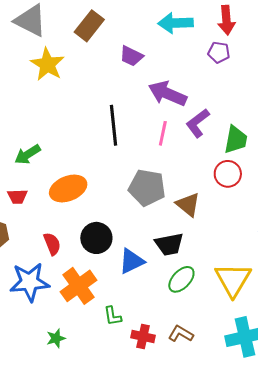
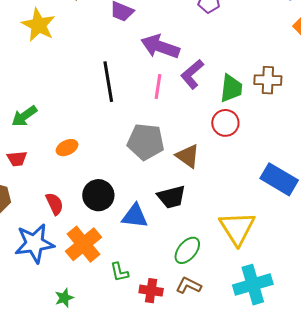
orange ellipse: (68, 188) -> (67, 148), size x0.6
blue triangle: (132, 261) -> (135, 216), turned 36
green ellipse: (181, 279) -> (187, 250), moved

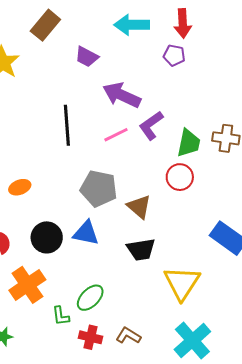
pink line: (158, 87) -> (116, 135), turned 50
black trapezoid: (171, 197) -> (141, 250), moved
blue triangle: (135, 216) -> (86, 233), moved
green ellipse: (187, 250) -> (90, 298), moved
cyan cross: (253, 285) -> (192, 341), turned -30

